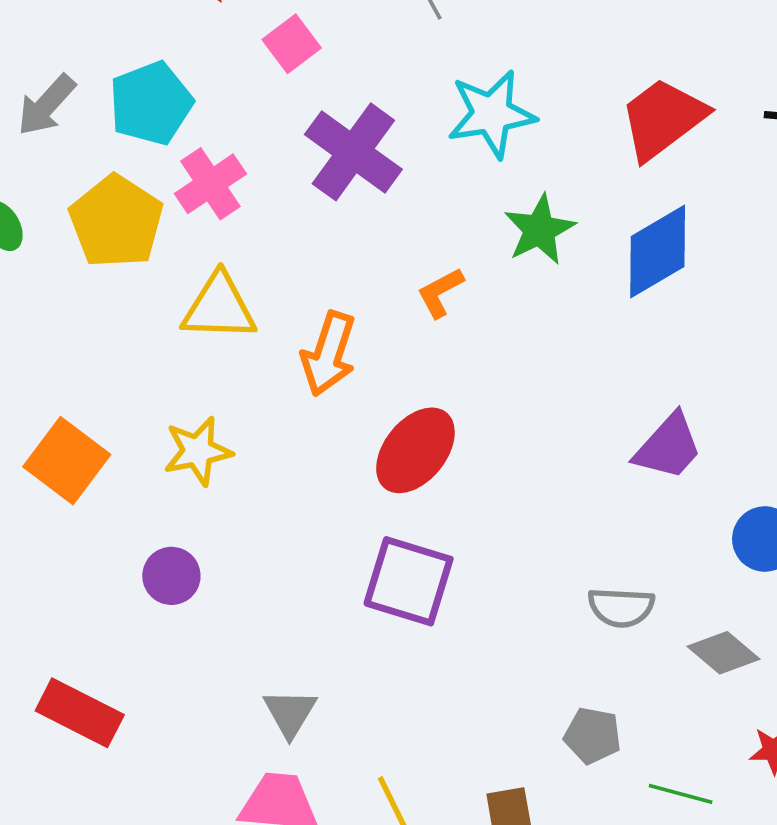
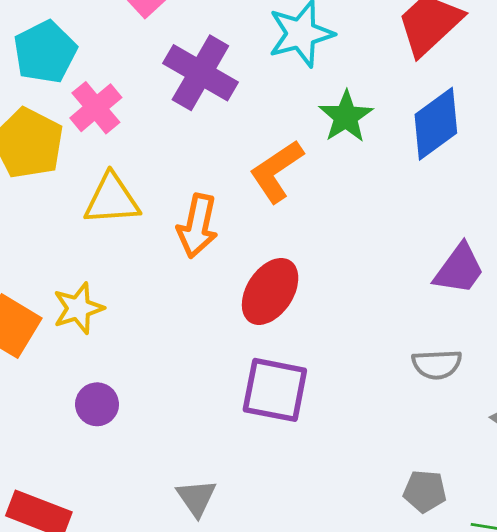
orange L-shape: (440, 292) -> (276, 171), size x1.6
yellow star: (198, 451) -> (78, 308), moved
gray semicircle: (621, 607) -> (437, 364), moved

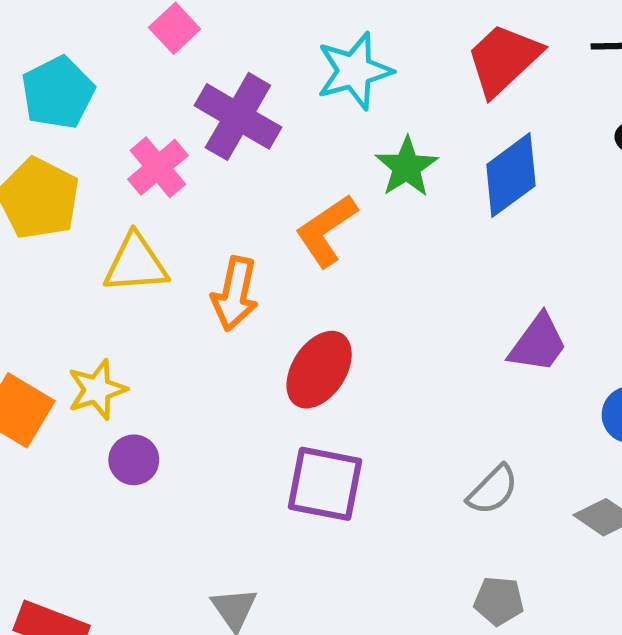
pink cross: (96, 108) -> (158, 167), moved
gray semicircle: (437, 364) -> (493, 490), moved, turned -42
purple circle: (97, 404) -> (134, 460), moved

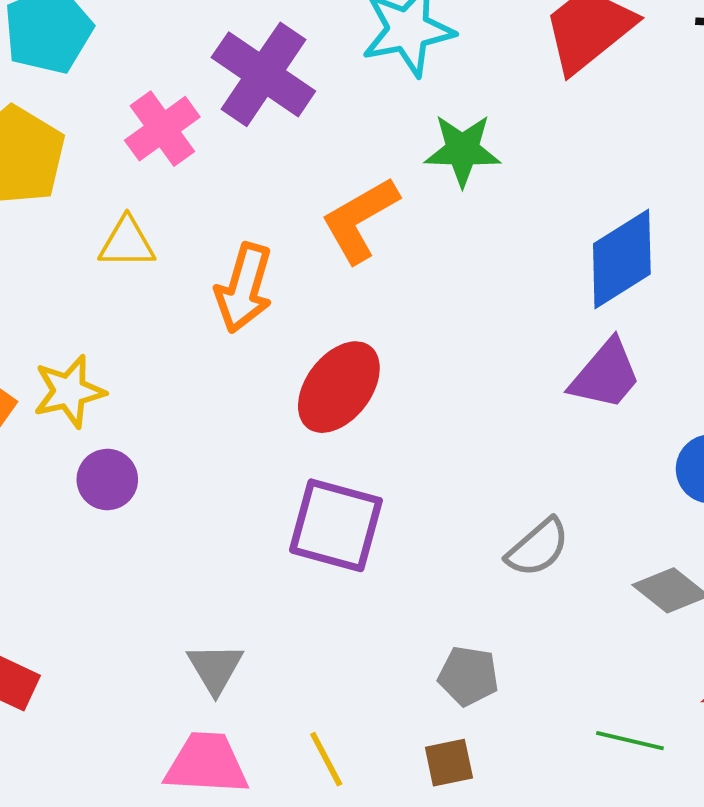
green star: (407, 167) -> (462, 150), turned 30
blue diamond: (511, 175) -> (622, 259), moved
yellow triangle: (136, 264) -> (127, 243), size x0.7
gray pentagon: (499, 601) -> (468, 676), moved

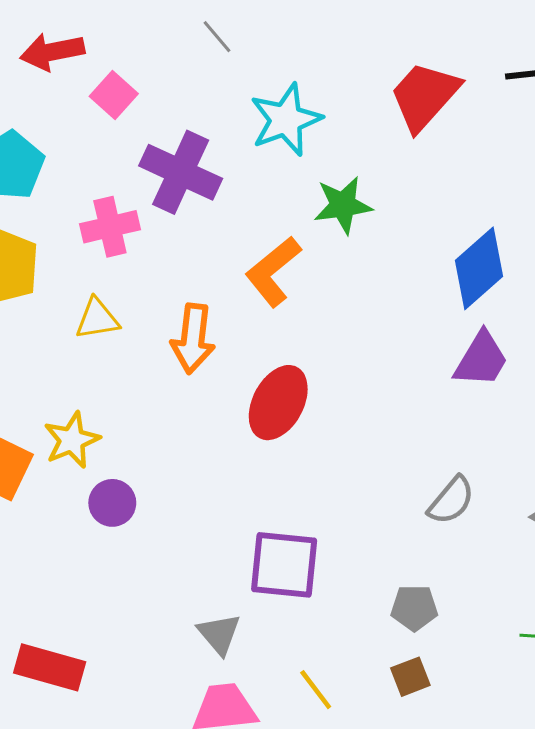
pink cross: (162, 129) -> (110, 227), turned 32
purple square: (336, 525) -> (284, 565), moved

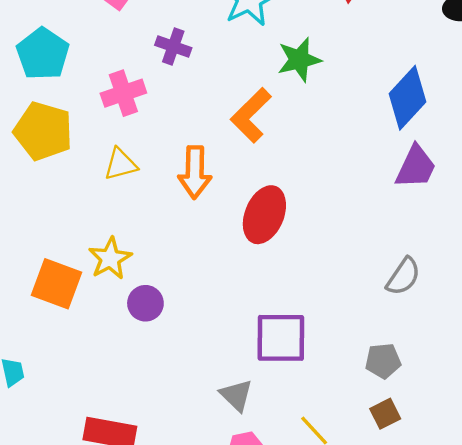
purple cross: (181, 172) -> (173, 46), size x0.6

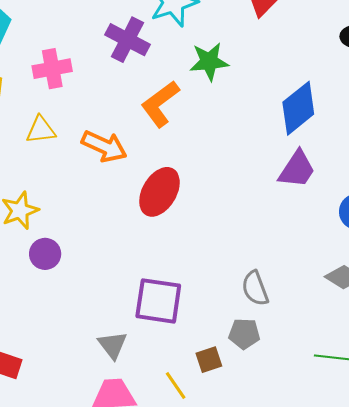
purple cross: (173, 46) -> (127, 40), moved, size x1.4
orange arrow: (195, 172) -> (104, 146), turned -75
gray semicircle: (403, 276) -> (255, 288), moved, turned 117
brown square: (385, 414) -> (209, 360), moved

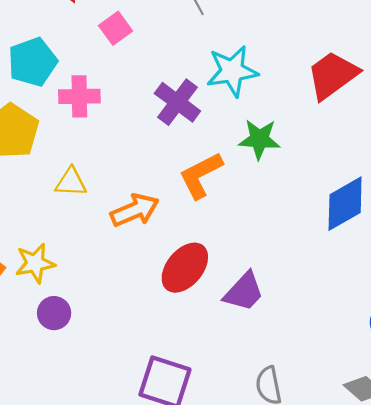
pink cross: (52, 69) -> (79, 96), moved
orange arrow: (104, 146) -> (135, 210), turned -57
purple trapezoid: (297, 169) -> (244, 292), moved

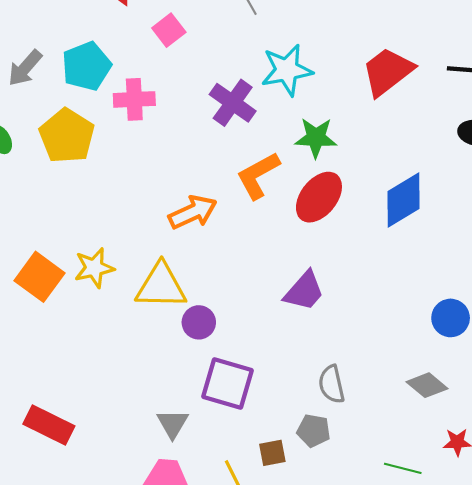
yellow triangle: (71, 182) -> (161, 286), moved, size x1.6
red ellipse: (185, 268) -> (319, 197), moved
purple circle: (54, 313) -> (199, 322), moved

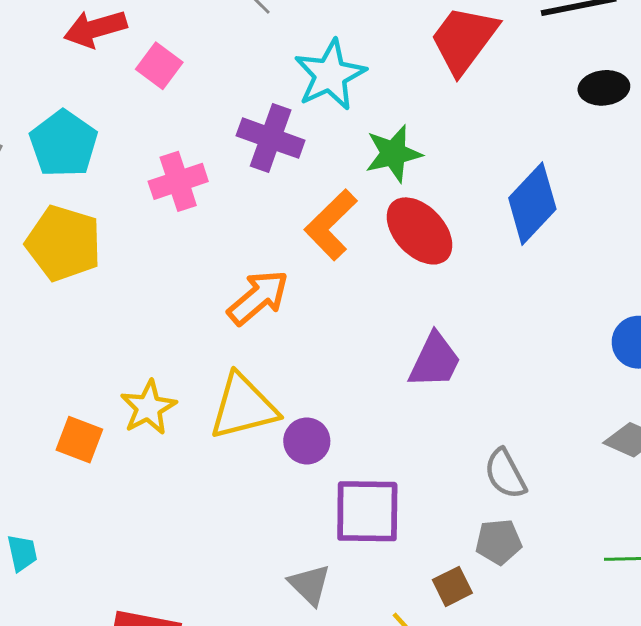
pink cross: (134, 99) -> (178, 181), moved
red ellipse: (319, 197) -> (419, 231), turned -66
orange square: (40, 277) -> (79, 440), size x0.7

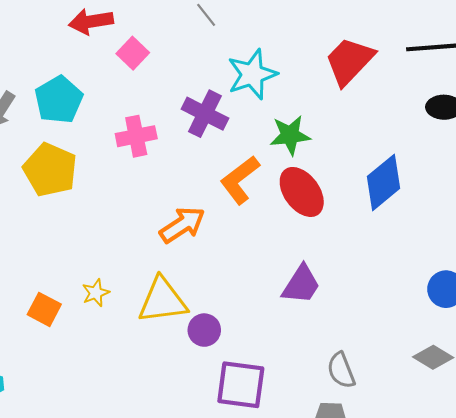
yellow star: (148, 408) -> (96, 293), size x0.7

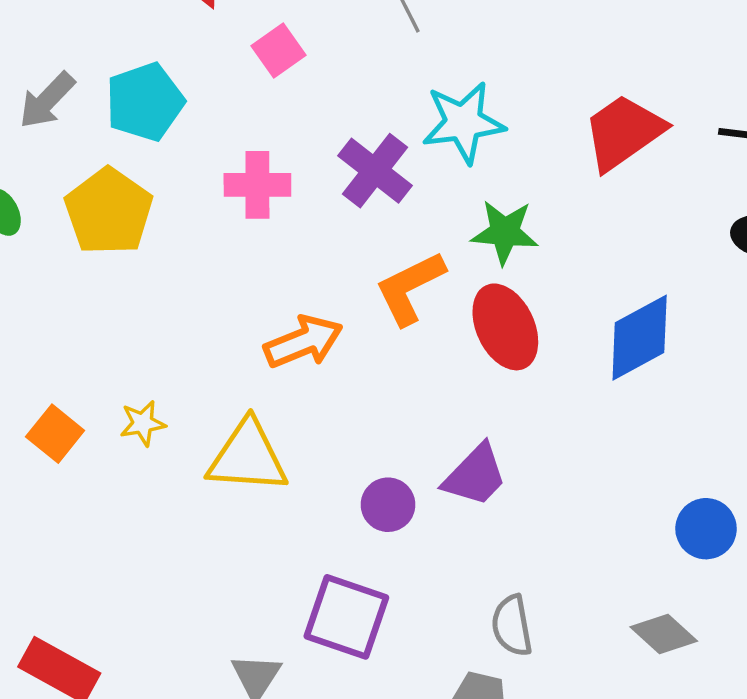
purple circle: (204, 330) -> (388, 505), moved

